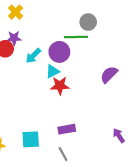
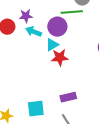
purple star: (14, 38) -> (26, 16), moved
cyan arrow: (33, 56) -> (34, 32), turned 70

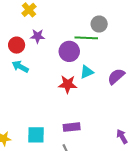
cyan arrow: (34, 32) -> (20, 67), moved
cyan triangle: (52, 45) -> (87, 72), moved

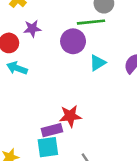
red star: (68, 84) -> (70, 116), moved
purple rectangle: (72, 127) -> (52, 130), moved

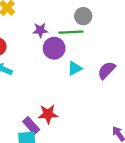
purple star: (32, 29) -> (40, 30), moved
purple rectangle: (52, 130) -> (31, 126), turned 60

